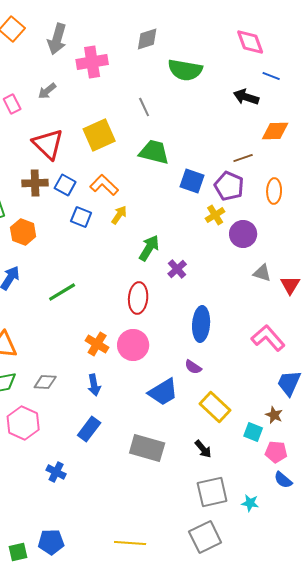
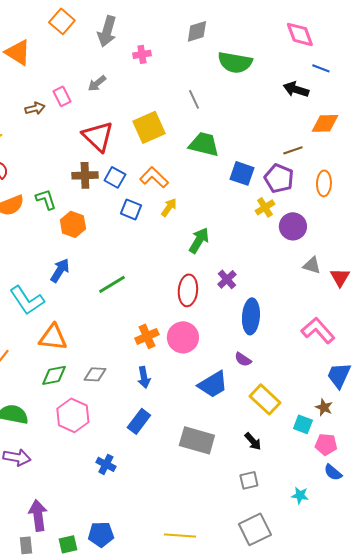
pink cross: (92, 62) -> (142, 54), size x0.6
purple cross: (177, 269) -> (227, 279), moved
orange cross: (97, 344) -> (147, 336), turned 35
gray square: (212, 492) -> (249, 480), moved, size x0.6

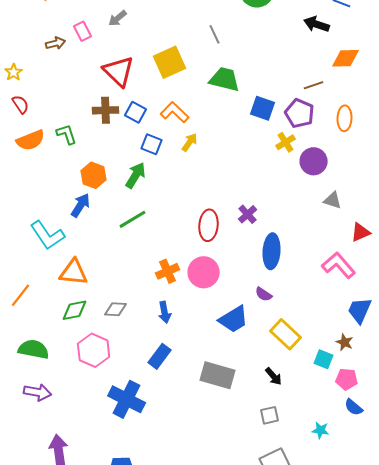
orange hexagon: (73, 224) -> (94, 175), moved
green arrow: (199, 240) -> (136, 175), moved
red triangle: (340, 277) -> (361, 232), moved, turned 35
blue cross: (106, 464) -> (127, 399), size x1.8

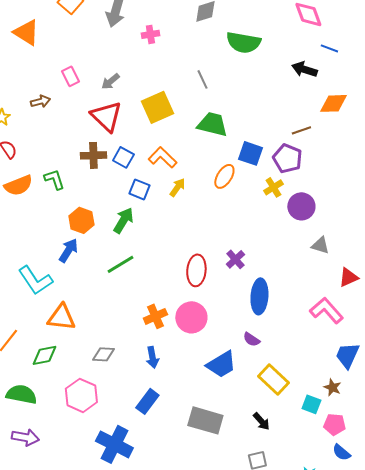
gray arrow: (118, 18) -> (110, 81), moved
brown arrow: (56, 43) -> (40, 101), moved
orange ellipse: (345, 118) -> (224, 176), moved, turned 30
green diamond: (75, 310) -> (44, 355), moved

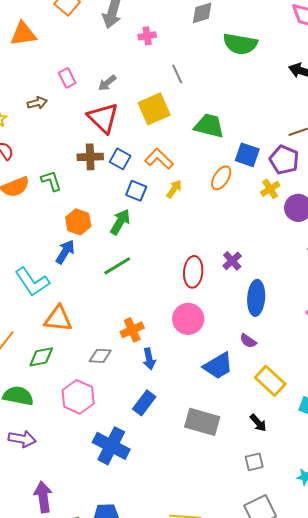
orange triangle: (26, 32) -> (23, 34), turned -40
gray line: (202, 79) -> (177, 74), moved
orange cross: (155, 316) -> (132, 330), moved

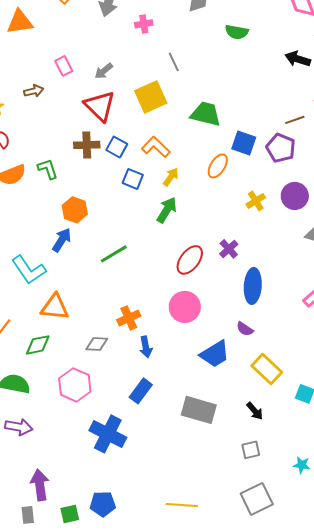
green semicircle: (240, 44) -> (237, 32), size x0.7
yellow cross: (270, 189) -> (256, 201), moved
green arrow: (120, 222) -> (167, 210), moved
red ellipse: (193, 272) -> (190, 260), turned 32

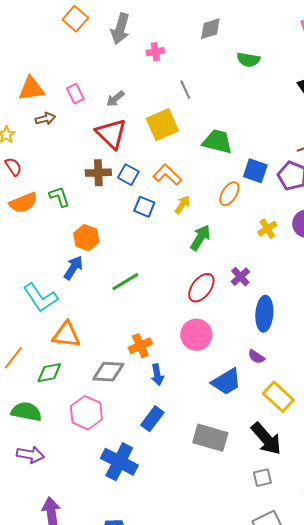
orange triangle: (20, 22) -> (31, 89), moved
green arrow: (167, 210) -> (200, 238), moved
gray diamond: (97, 344) -> (108, 372), size x1.4
black arrow: (255, 411) -> (266, 439), size x1.8

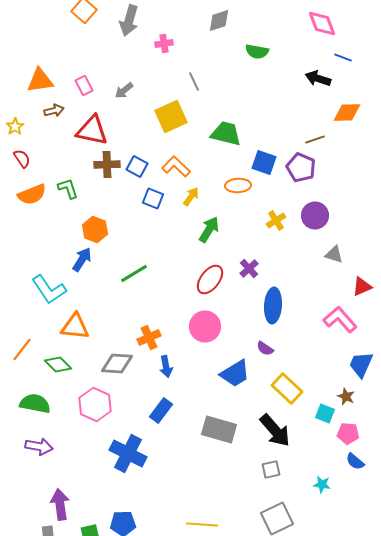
red triangle: (111, 134) -> (92, 130), moved, turned -32
orange ellipse: (229, 194) -> (238, 186), turned 55
green diamond: (49, 373) -> (58, 364), turned 56

